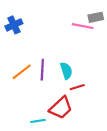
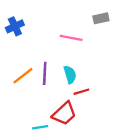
pink line: (83, 26) -> (71, 38), moved

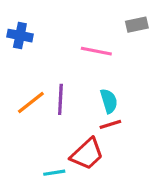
blue cross: (15, 26) -> (20, 36), turned 36
cyan semicircle: (70, 75) -> (109, 101), moved

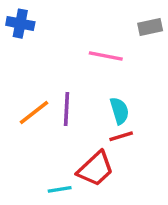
blue cross: (20, 36) -> (20, 24), moved

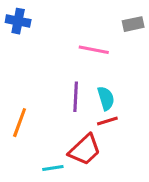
purple line: (66, 109) -> (76, 97), moved
orange line: (34, 112) -> (20, 123), moved, turned -32

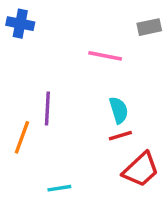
purple line: (76, 97) -> (47, 108), moved
red trapezoid: (85, 150) -> (141, 170), moved

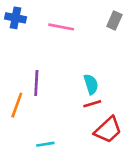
gray rectangle: (149, 27) -> (114, 20), turned -54
pink line: (105, 56) -> (61, 27), moved

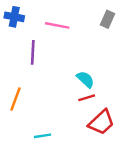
purple line: (36, 83) -> (33, 52), moved
cyan semicircle: (91, 84) -> (85, 79), turned -30

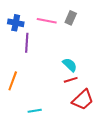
blue cross: (14, 17) -> (16, 23), moved
gray rectangle: (108, 19) -> (71, 18), moved

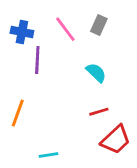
pink line: (47, 21) -> (65, 29), turned 42
cyan semicircle: (70, 65) -> (96, 73), moved

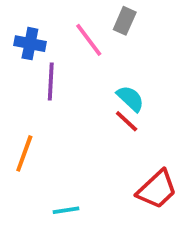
gray rectangle: (99, 25) -> (125, 21), moved
red line: (99, 112) -> (127, 121), moved, turned 60

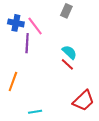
pink line: (89, 40) -> (35, 26), moved

